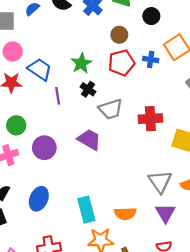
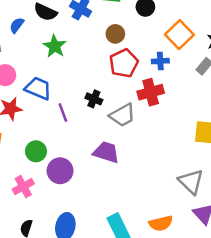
blue cross: (151, 60) -> (160, 61), moved
green star: (81, 63) -> (55, 46), moved
red cross: (150, 119) -> (151, 92), moved
green circle: (16, 125) -> (36, 151), moved

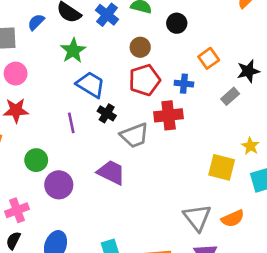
orange square: (179, 35) -> (209, 58), size x0.7
blue trapezoid: (38, 88) -> (91, 85), moved
pink cross: (23, 187) -> (17, 210), moved

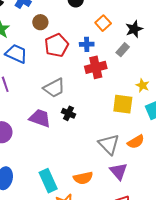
brown circle: (140, 47) -> (40, 22), moved
black cross: (107, 113) -> (69, 113), moved
red cross: (169, 115) -> (96, 67), moved

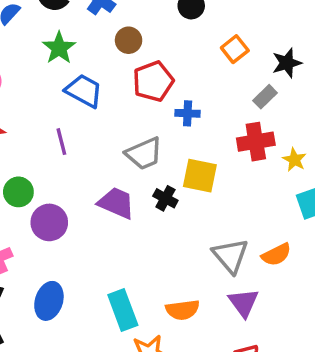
blue cross: (87, 44) -> (188, 113), moved
red cross: (96, 67) -> (256, 142), moved
yellow square: (123, 104) -> (200, 176), moved

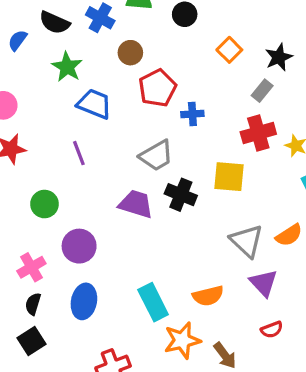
yellow square: (200, 176) -> (229, 177), moved
black cross: (165, 198) -> (181, 195), size x1.4
purple circle: (49, 222) -> (79, 246), moved

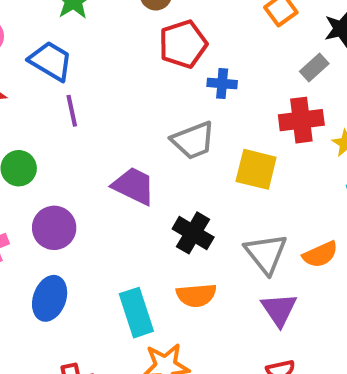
blue trapezoid: (94, 104) -> (51, 61), moved
gray trapezoid: (156, 156) -> (193, 140), moved
black cross: (181, 195) -> (193, 233), moved
orange semicircle: (208, 296) -> (196, 295), moved

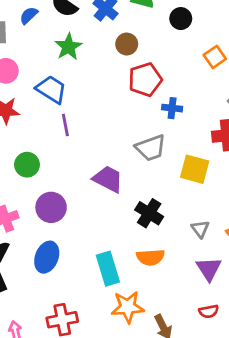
gray triangle: (266, 254) -> (200, 229), size x0.6

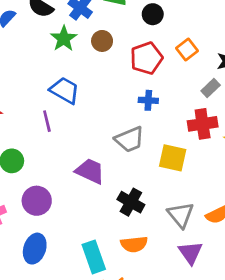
green star: (68, 47) -> (64, 39), moved
red pentagon: (145, 80) -> (146, 58), moved
blue trapezoid: (51, 89) -> (65, 90), moved
gray triangle: (200, 229) -> (181, 215), size x1.5

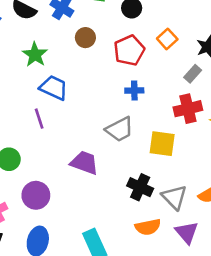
green star: (64, 39) -> (35, 55), moved
black cross: (131, 202) -> (140, 187), moved
orange semicircle: (134, 244) -> (148, 227), moved

